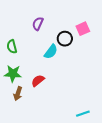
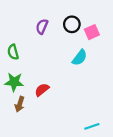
black circle: (65, 39) -> (72, 24), moved
cyan semicircle: (51, 52) -> (80, 58), moved

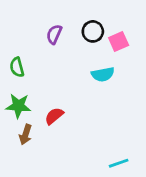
cyan semicircle: (80, 58) -> (103, 74), turned 42

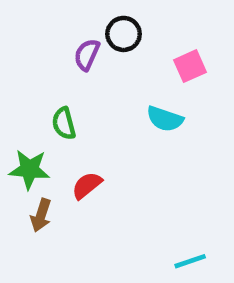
black circle: (93, 31) -> (124, 34), moved
green semicircle: (17, 67) -> (64, 123), moved
cyan semicircle: (103, 74) -> (165, 119), turned 30

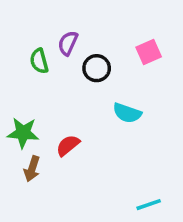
black circle: (124, 34) -> (97, 68), moved
cyan semicircle: (165, 119) -> (127, 113), moved
green semicircle: (64, 123) -> (39, 61), moved

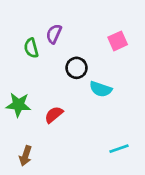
black circle: (97, 68) -> (77, 68), moved
brown arrow: (32, 169) -> (26, 156), moved
cyan line: (149, 205) -> (119, 149), moved

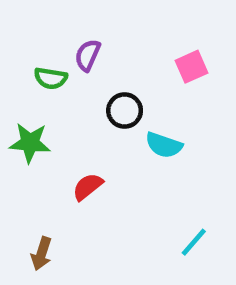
green semicircle: (31, 48) -> (51, 78), turned -66
green star: (18, 105) -> (30, 143), moved
cyan line: (119, 149) -> (194, 242), turned -30

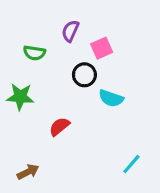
purple semicircle: (88, 55) -> (70, 31), moved
pink square: (191, 67) -> (102, 48), moved
brown arrow: (41, 254) -> (28, 172), turned -135

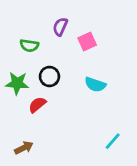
black circle: (84, 75) -> (49, 76), moved
red semicircle: (59, 126) -> (37, 105), moved

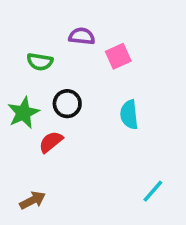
purple semicircle: (60, 27) -> (82, 36), turned 72
green star: (17, 83) -> (23, 113), turned -30
cyan semicircle: (95, 85) -> (129, 115), turned 65

